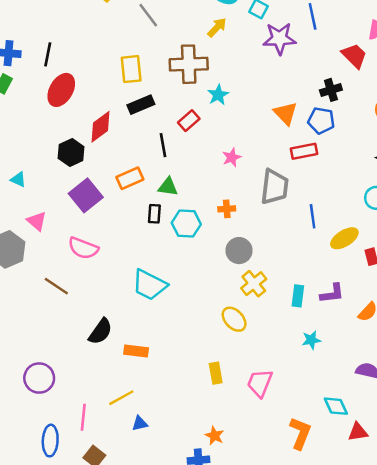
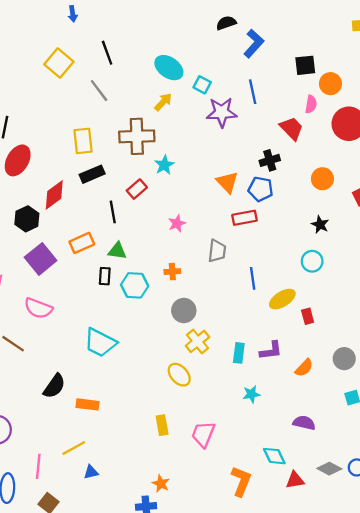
gray trapezoid: (275, 187) -> (217, 251), size x0.7

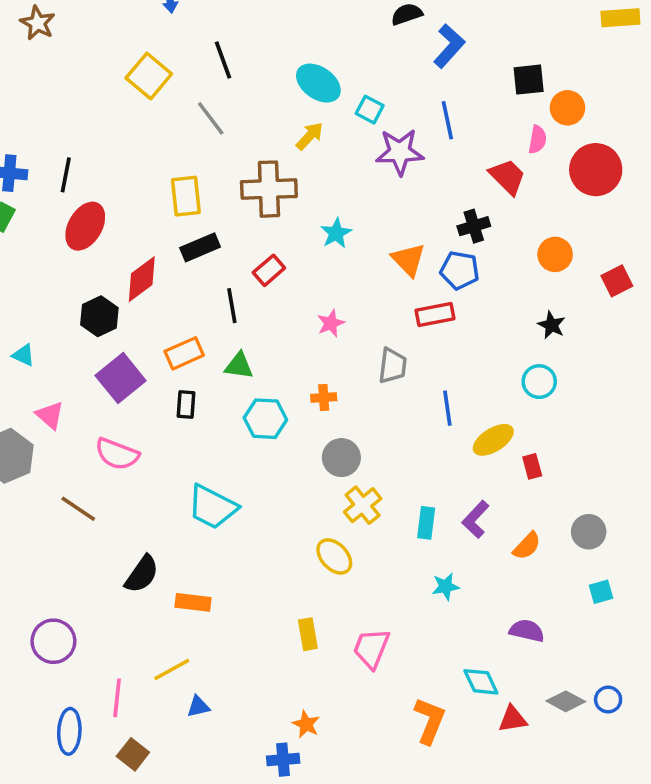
cyan star: (164, 165) -> (336, 233), moved
black rectangle: (105, 276) -> (186, 405), moved
purple L-shape: (271, 351) -> (476, 519), turned 140

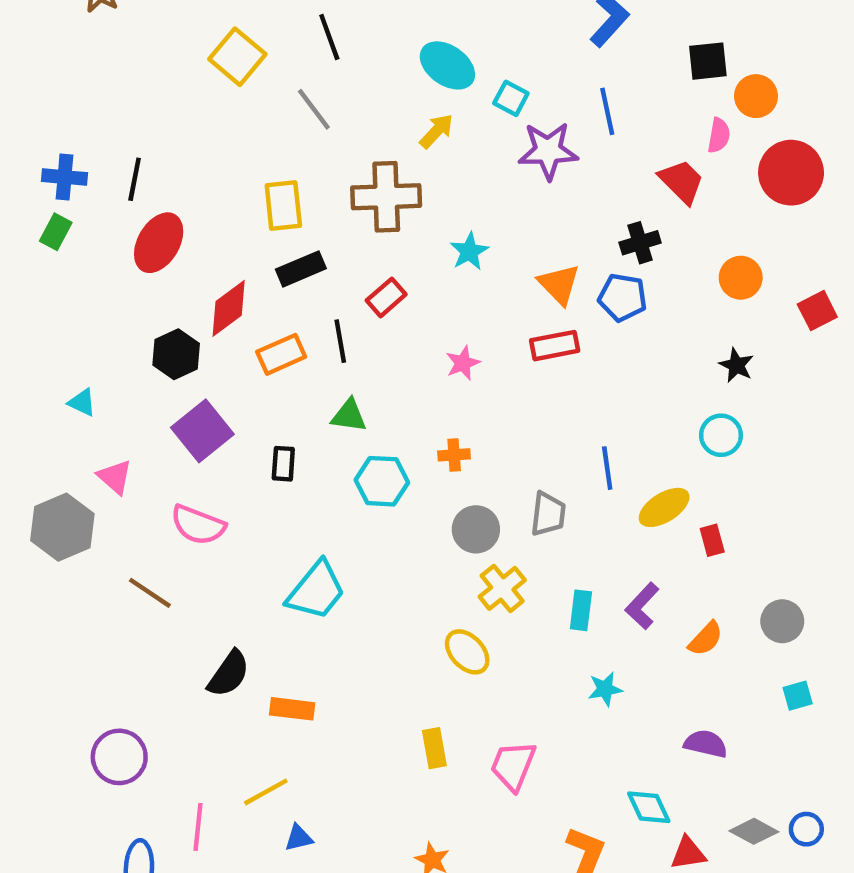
red rectangle: (435, 314) -> (555, 346), moved
orange rectangle: (184, 353) -> (281, 354), moved
gray trapezoid: (393, 366) -> (548, 514), moved
cyan trapezoid: (212, 507) -> (316, 591), turned -78

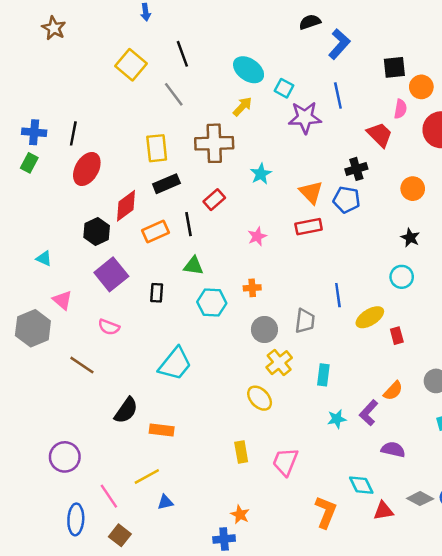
pink semicircle: (198, 525) -> (109, 327), size x0.7
purple L-shape: (642, 606) -> (369, 413), moved
pink line: (198, 827) -> (109, 496), turned -40

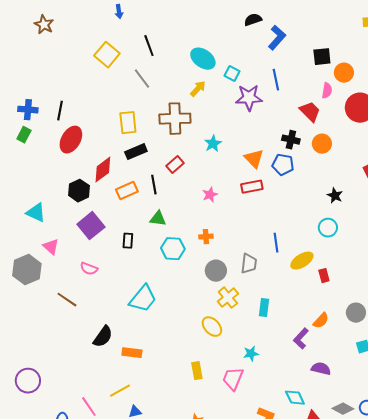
black cross: (356, 169) -> (291, 140), turned 30
orange circle: (413, 189) -> (322, 144), moved
cyan triangle: (44, 258) -> (36, 213), size x1.5
cyan star: (337, 419) -> (251, 354), moved
purple circle: (65, 457) -> (28, 381), moved

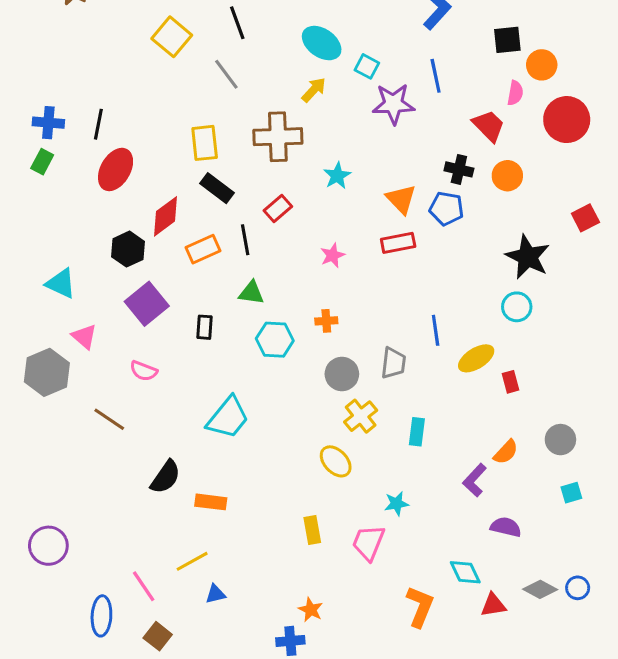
black rectangle: (136, 152) -> (217, 188), turned 60
black star: (335, 196) -> (528, 257), size x1.8

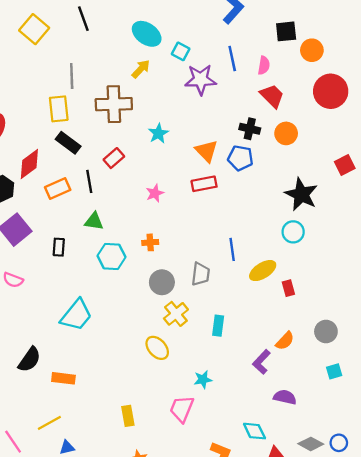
gray line: (226, 74) -> (72, 76), moved, turned 35
pink semicircle: (515, 93) -> (264, 65), moved
yellow rectangle: (312, 530) -> (128, 416), moved

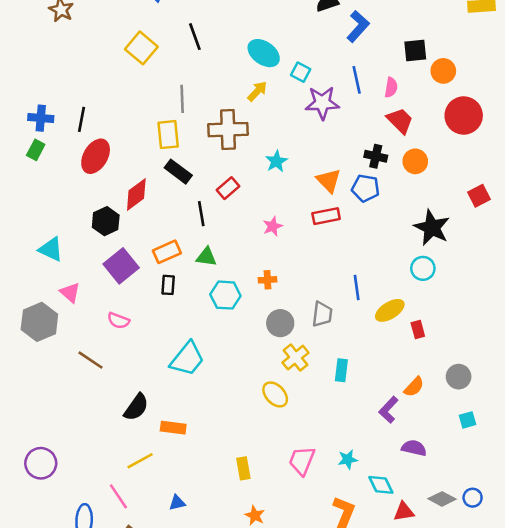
orange rectangle: (58, 189) -> (167, 252), moved
cyan star: (203, 380) -> (348, 459), moved
yellow line: (49, 423) -> (140, 461), moved

